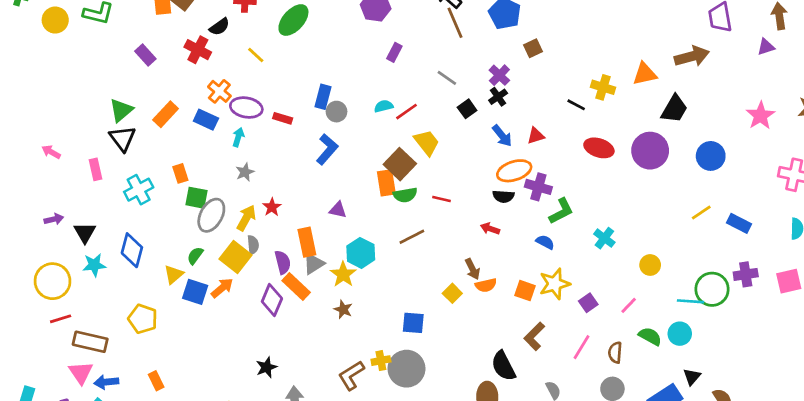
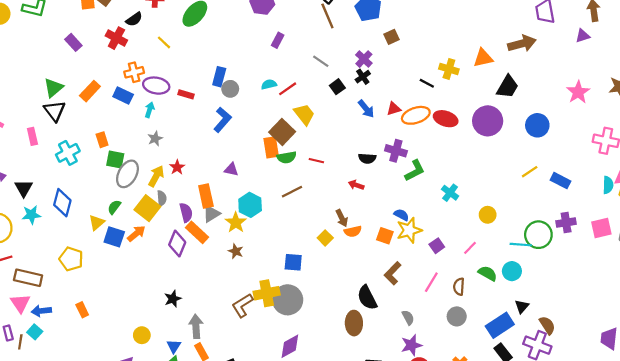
orange cross: (219, 91) -> (134, 72), turned 36
orange ellipse: (514, 171) -> (416, 115), moved
blue semicircle: (545, 242) -> (401, 215), moved
yellow cross: (381, 361) -> (267, 293), size x1.6

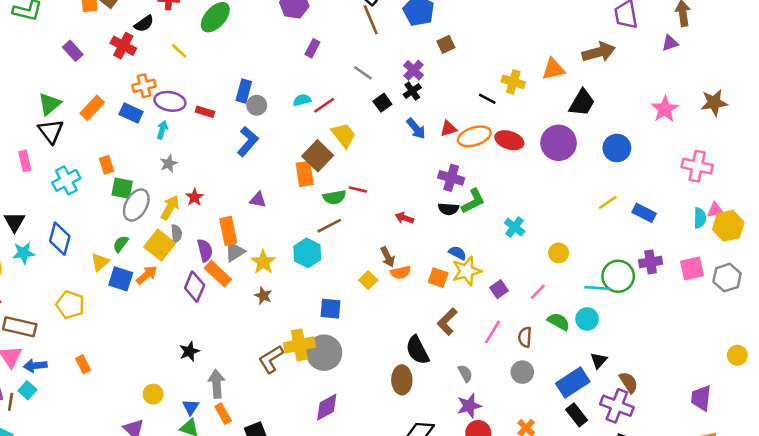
green semicircle: (287, 157) -> (334, 197), moved
black semicircle: (367, 158) -> (448, 209), moved
cyan hexagon: (250, 205) -> (307, 253), moved

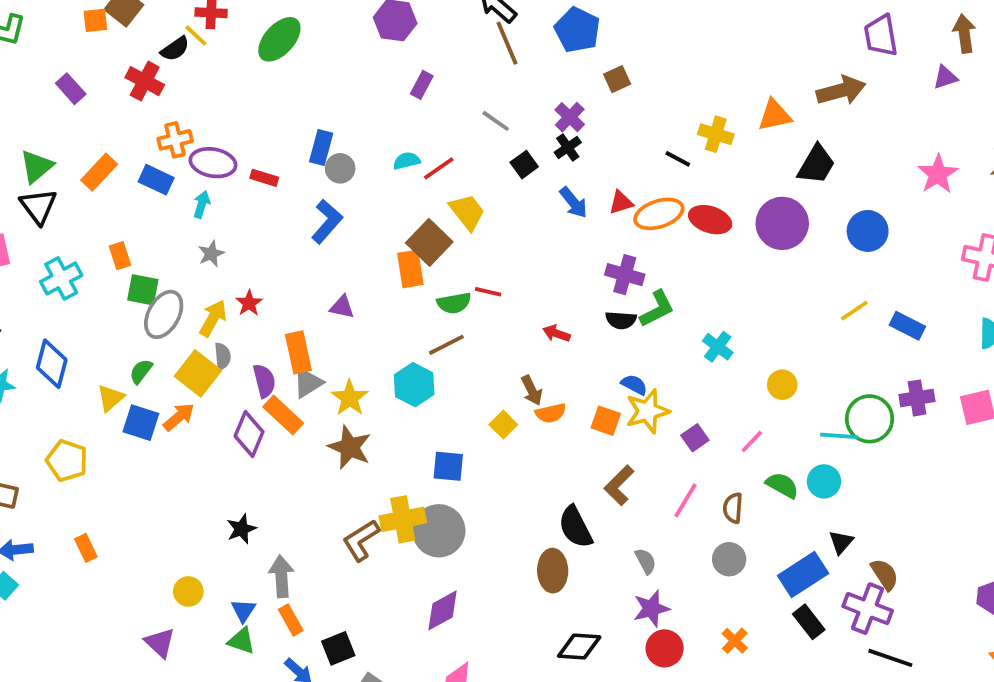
yellow line: (179, 51) -> (196, 36), moved
brown star: (263, 296) -> (350, 447), size x1.6

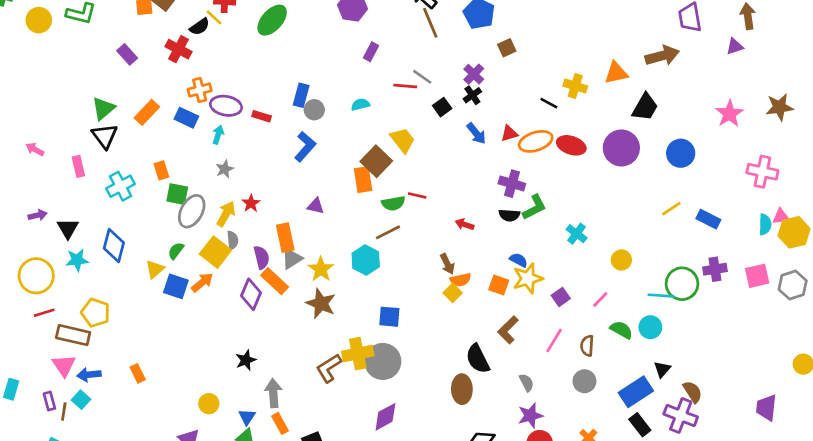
red line: (439, 168) -> (405, 86), moved, turned 40
yellow square: (503, 425) -> (453, 293), moved
yellow pentagon: (67, 461) -> (95, 313), moved

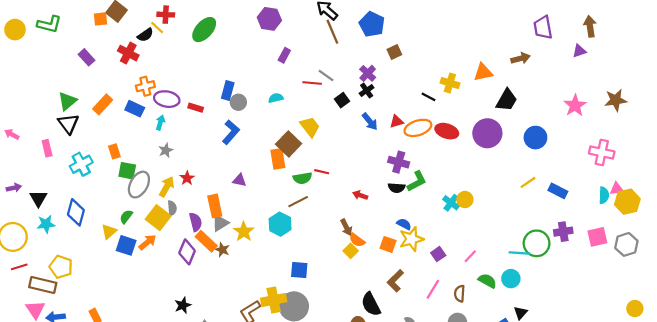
brown arrow: (662, 56) -> (521, 58), size x0.7
yellow circle: (621, 260) -> (465, 200), moved
orange semicircle: (461, 280) -> (357, 240), turned 49
brown star: (321, 303) -> (222, 250), moved, size x0.6

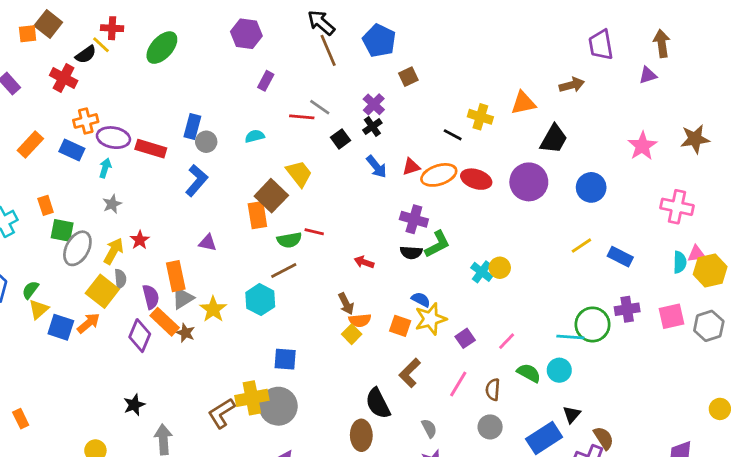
red rectangle: (196, 108) -> (151, 149), size x1.5
green semicircle: (126, 217) -> (30, 290), moved
orange semicircle: (357, 240) -> (360, 320), turned -42

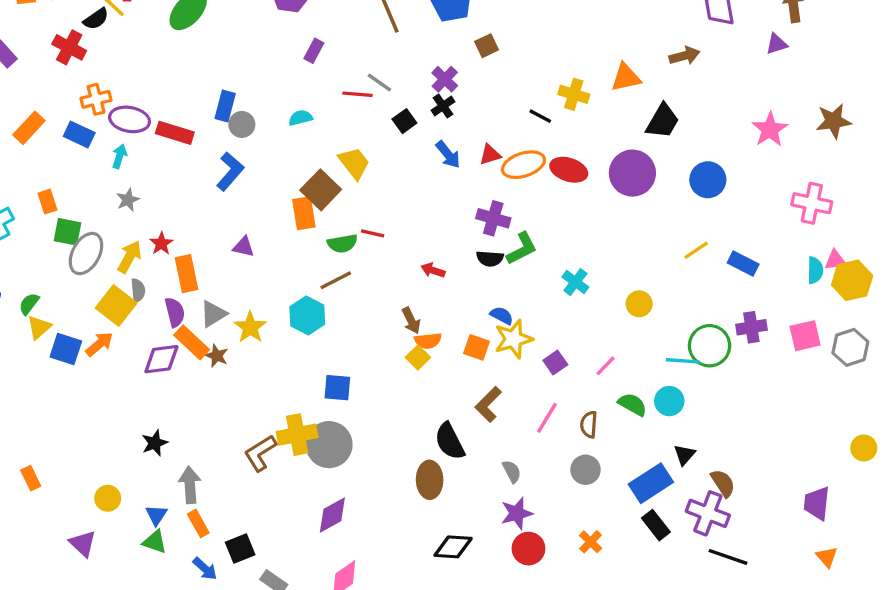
yellow circle: (500, 268) -> (639, 304), moved
orange rectangle: (176, 276) -> (187, 274), moved
purple diamond: (140, 336) -> (161, 359), turned 60
orange rectangle: (21, 419) -> (31, 478), moved

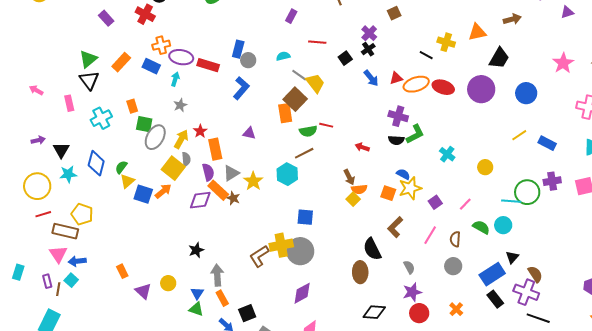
gray line: (379, 83) -> (299, 75), moved
purple triangle: (83, 544) -> (143, 291), moved

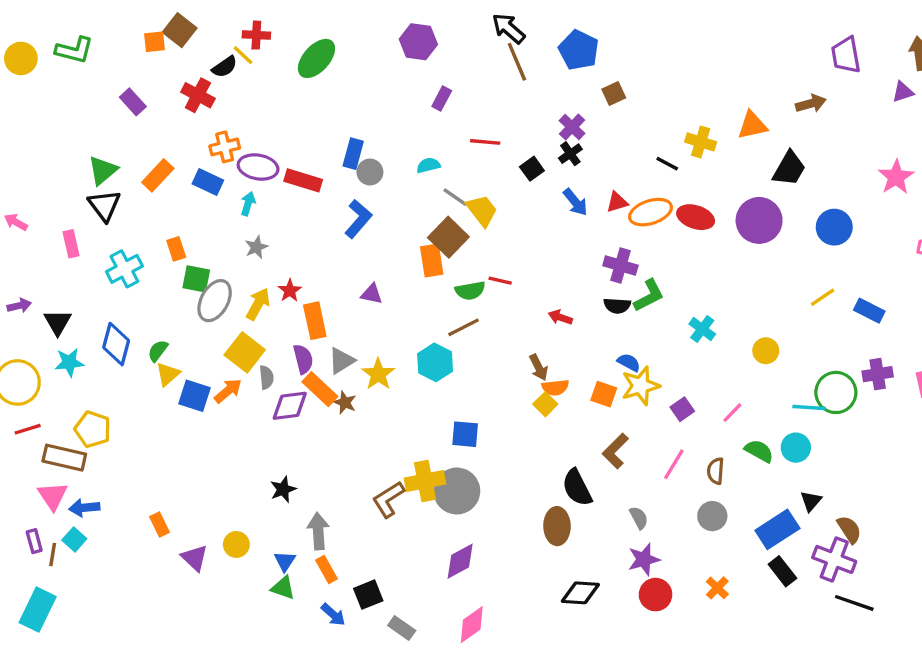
gray semicircle: (186, 159) -> (266, 377), moved

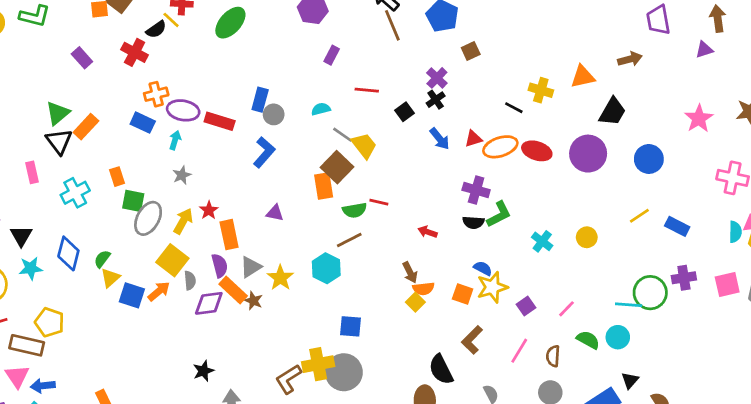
orange rectangle: (158, 175) -> (86, 127), moved
yellow circle: (766, 351) -> (587, 237), moved

